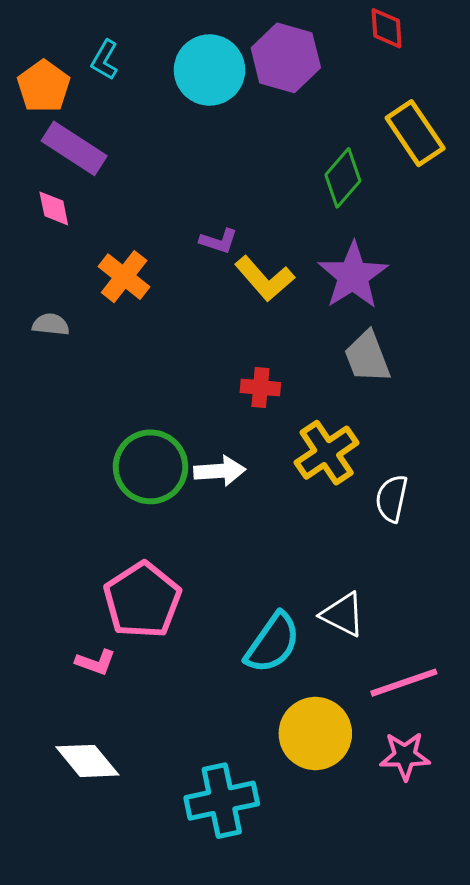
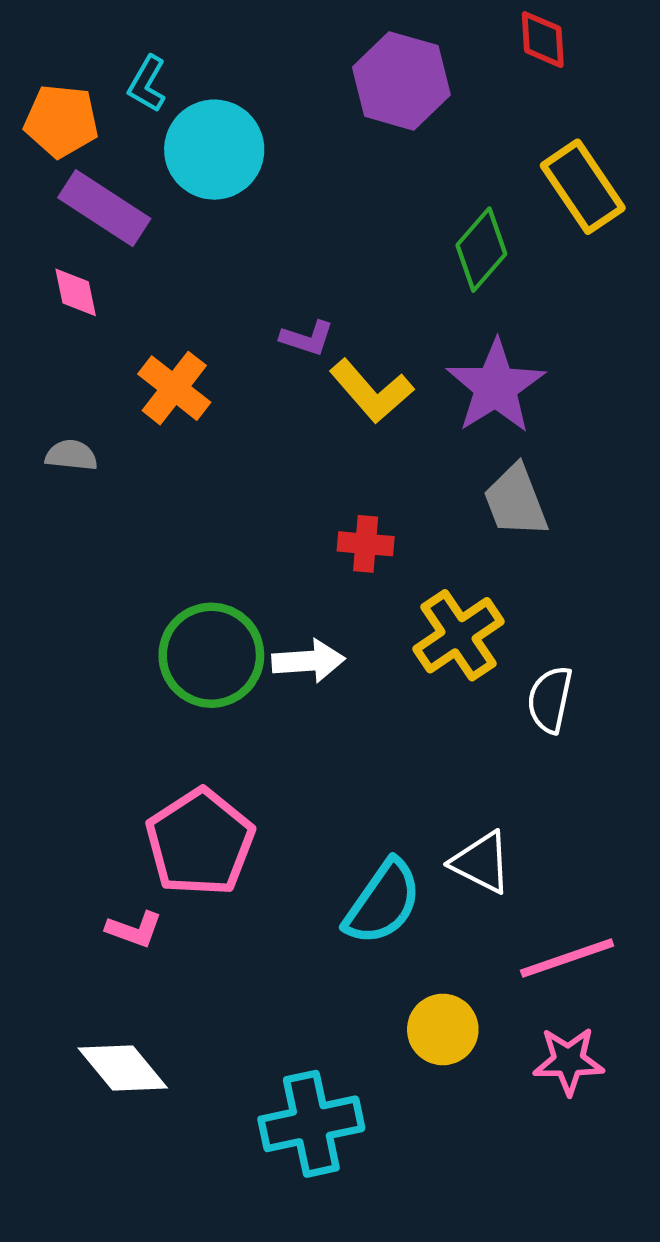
cyan circle: (210, 70) -> (214, 150), moved
orange pentagon: (44, 86) -> (61, 121), turned -30
yellow circle: (315, 733) -> (443, 1029), size x0.7

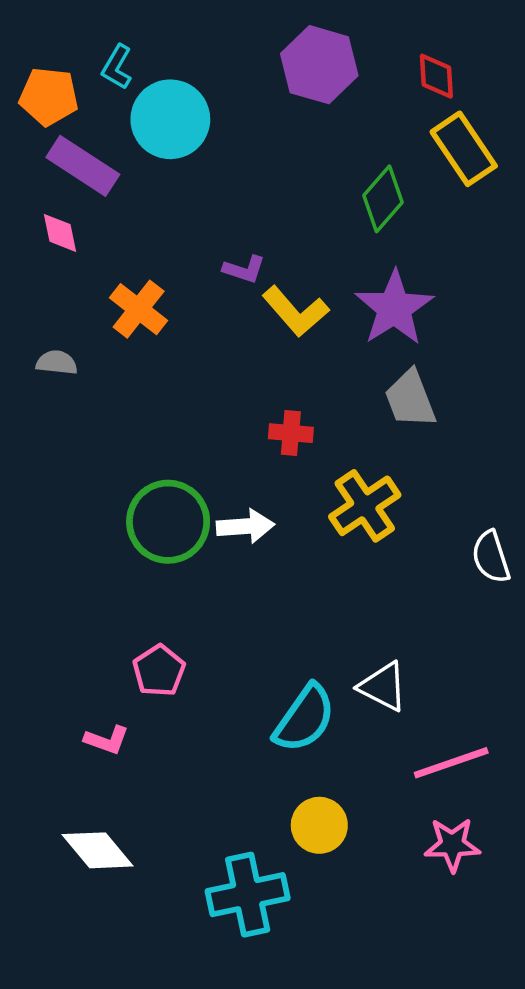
red diamond: (543, 40) -> (436, 76), moved
white semicircle: (550, 700) -> (491, 557), moved, turned -30
pink pentagon: (200, 842) -> (159, 671), size x0.6
yellow circle: (443, 1029) -> (319, 825), moved

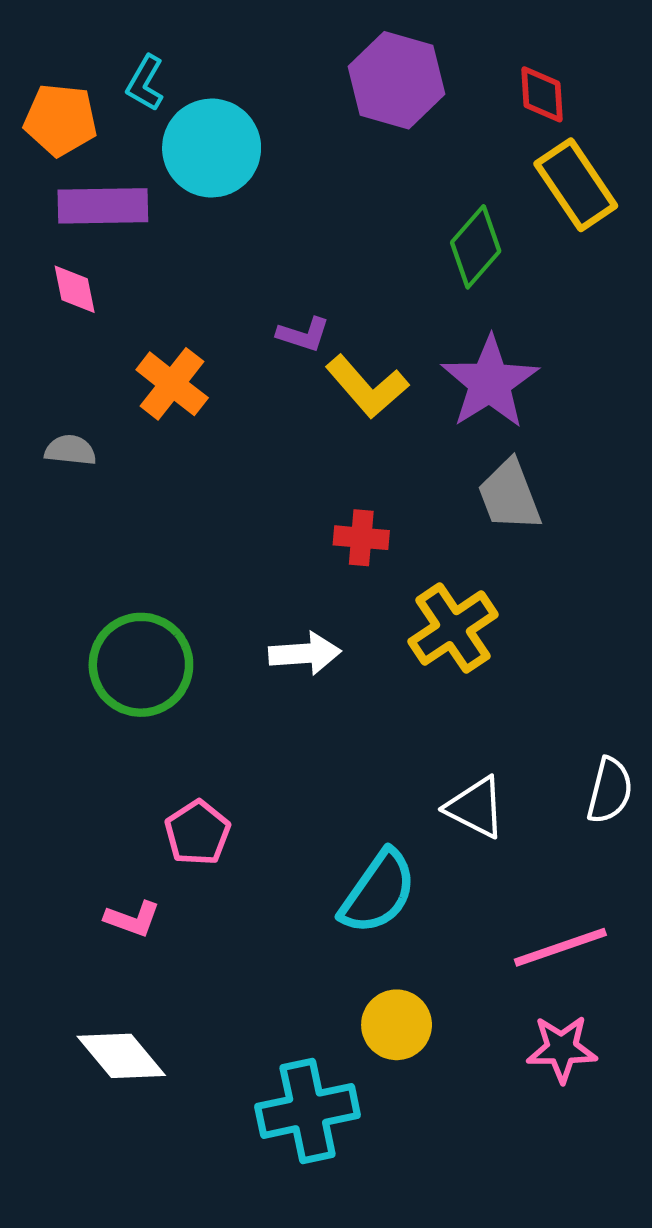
purple rectangle: (83, 166) -> (103, 206), turned -34
green circle: (168, 522) -> (141, 665), moved
white semicircle: (491, 557) -> (610, 790), moved, turned -148
white triangle: (383, 687) -> (476, 807), moved

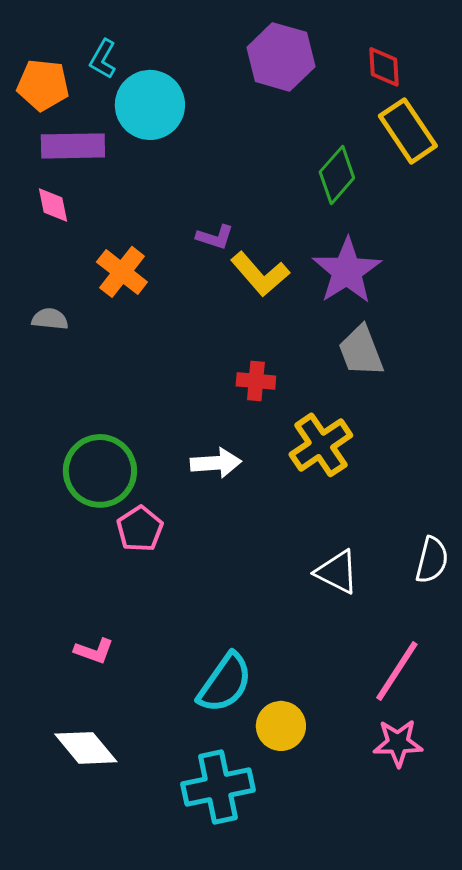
pink pentagon: (197, 833) -> (140, 529), moved
cyan semicircle: (378, 892) -> (225, 683), moved
pink line: (560, 947) -> (397, 671), turned -38

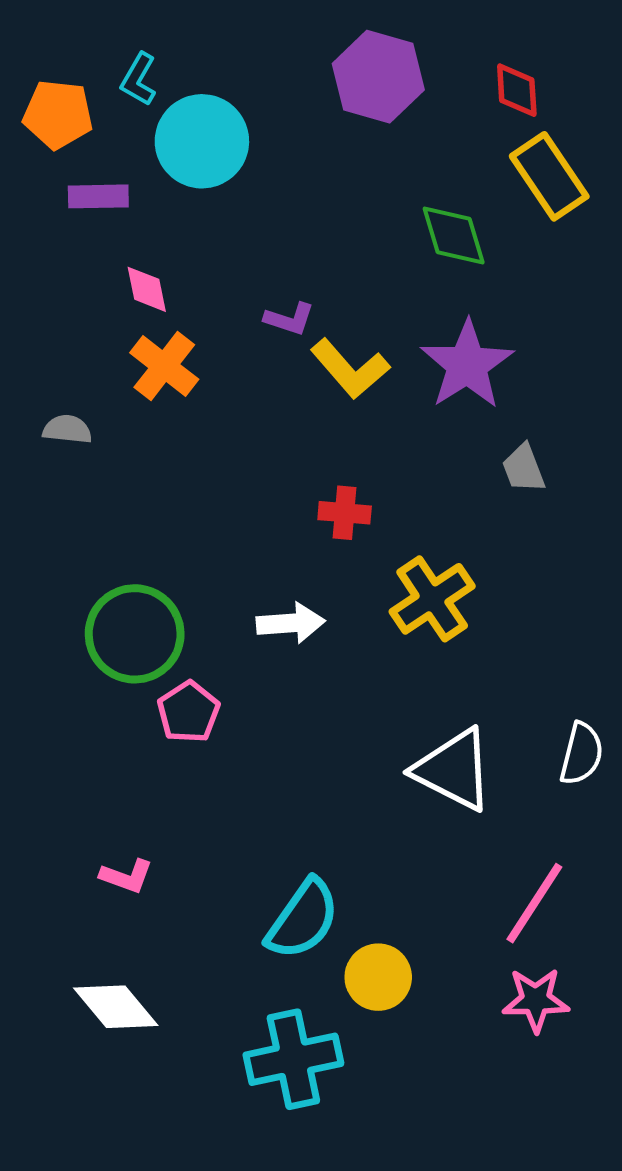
purple rectangle: (73, 146) -> (98, 196), size x0.7
green diamond: (337, 175) -> (454, 235), turned -58
pink diamond: (53, 205) -> (147, 289), moved
gray trapezoid: (361, 351) -> (524, 468), moved, size x0.7
white triangle: (337, 572) -> (454, 770), size x1.4

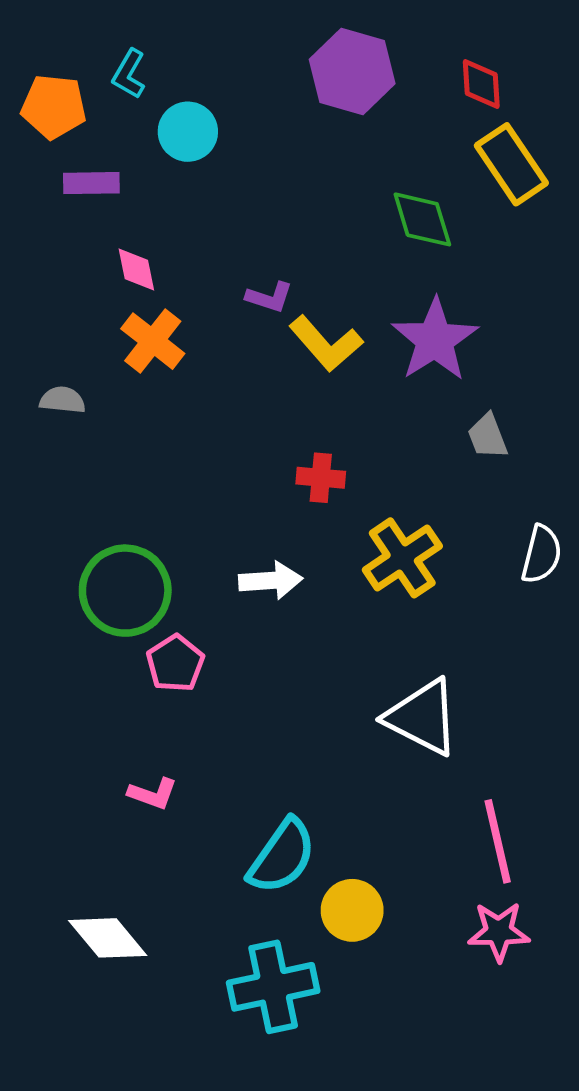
cyan circle: (202, 141) -> (188, 132), size x0.7
white semicircle: (581, 754) -> (541, 554), moved
pink L-shape: (127, 876) -> (153, 794), moved
pink line: (534, 903) -> (498, 841), turned -46

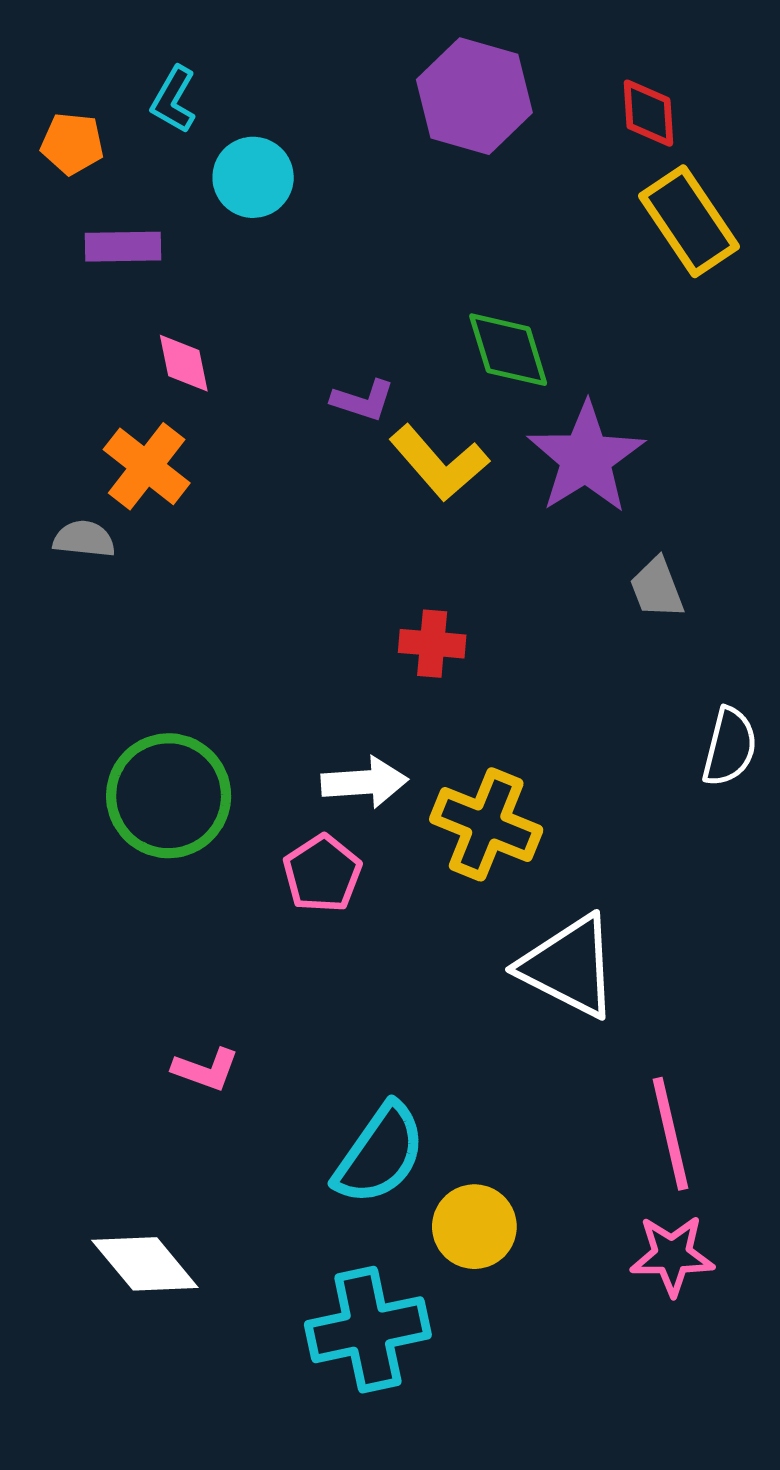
orange pentagon: (54, 107) -> (72, 144), size x0.7
green diamond: (422, 219) -> (508, 350), moved
orange cross: (153, 341) -> (147, 466), moved
yellow cross: (402, 558) -> (486, 824), moved, turned -34
pink pentagon: (175, 663) -> (322, 873), moved

